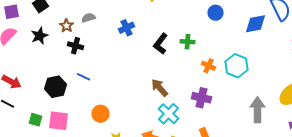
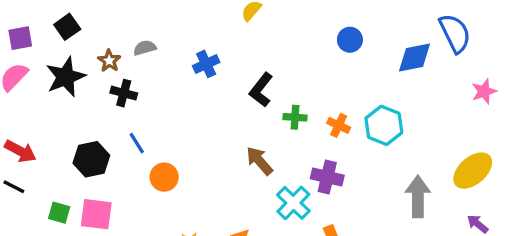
black star: (40, 36) -> (66, 77), size x1.4
green cross: (188, 42) -> (295, 117), moved
blue line: (84, 77) -> (137, 143), turned 32
orange circle: (100, 114) -> (164, 177), moved
cyan cross: (168, 114) -> (293, 203), moved

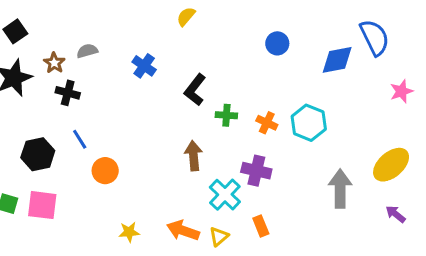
blue cross: (206, 64) -> (144, 66), turned -30
brown arrow: (259, 161) -> (193, 156), turned 36

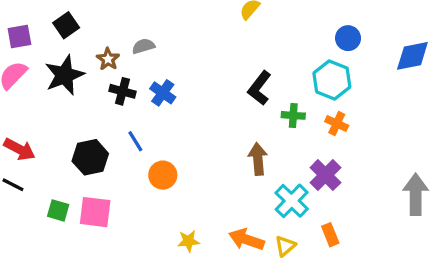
blue cross: (144, 66) -> (163, 93), moved
cyan hexagon: (309, 123) -> (332, 80), moved
purple cross: (256, 171) -> (325, 175), turned 32

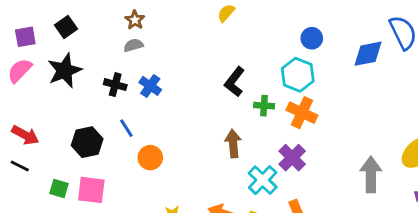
brown star: (108, 59) -> (135, 20), moved
orange cross: (337, 123) -> (302, 113), size x1.5

